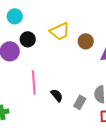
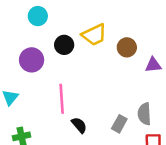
black circle: (28, 39) -> (64, 45), moved
black semicircle: (57, 95) -> (79, 125), moved

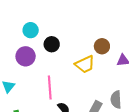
cyan circle: (38, 16) -> (31, 30), moved
yellow trapezoid: (94, 35) -> (85, 64), moved

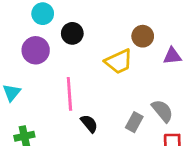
gray semicircle: (116, 100) -> (162, 111), turned 144

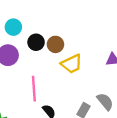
brown circle: (143, 36) -> (55, 44), moved

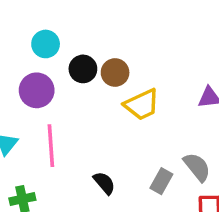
pink line: (34, 89) -> (51, 146), moved

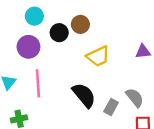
brown circle: (115, 73) -> (80, 24), moved
black semicircle: (104, 183) -> (84, 95), moved, size x1.6

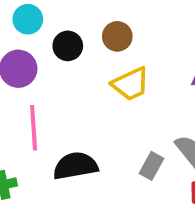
brown circle: (80, 24) -> (117, 36), moved
black semicircle: (84, 95) -> (75, 166), moved, turned -60

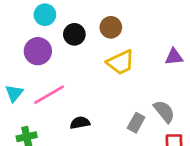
pink line: (34, 128) -> (49, 95), turned 64
black semicircle: (75, 166) -> (80, 123), size x0.6

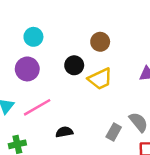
brown circle: (111, 27) -> (100, 42), moved
black circle: (74, 34) -> (74, 65), moved

